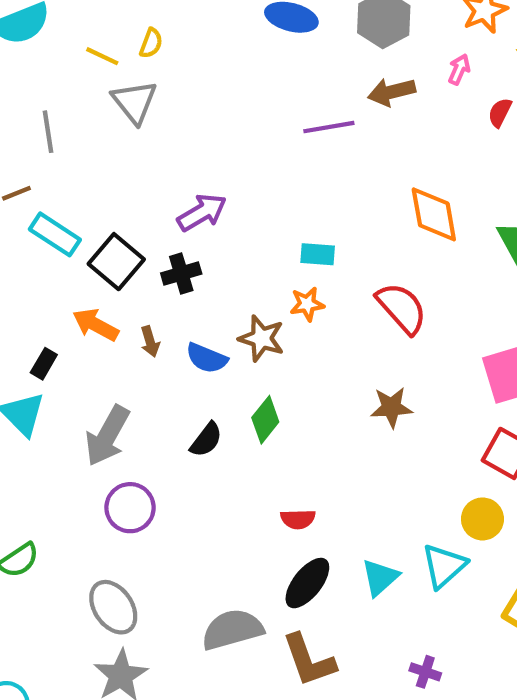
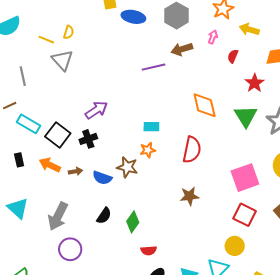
red semicircle: (402, 308) -> (192, 150), turned 56
brown arrow: (150, 341) -> (75, 171), turned -80
black rectangle: (44, 364) -> (19, 160), moved, turned -40
green diamond: (265, 420) -> (133, 222), moved

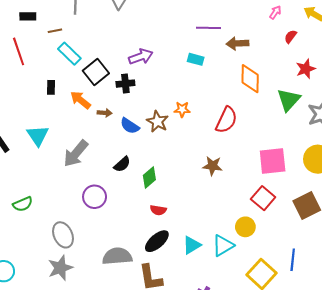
brown arrow: (182, 49) -> (237, 43), moved
cyan rectangle: (151, 127) -> (196, 59), moved
purple circle: (70, 249) -> (95, 197), moved

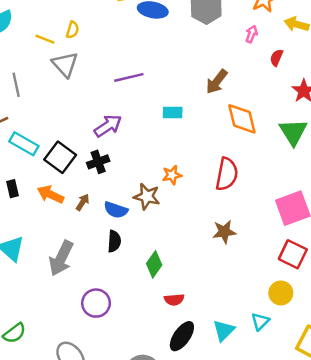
purple line: (208, 28) -> (129, 77), moved
brown arrow: (237, 43) -> (217, 82), turned -35
brown arrow: (105, 113) -> (83, 202), turned -48
black semicircle: (122, 164) -> (114, 241), moved, turned -30
cyan triangle: (223, 245) -> (260, 321), size x0.7

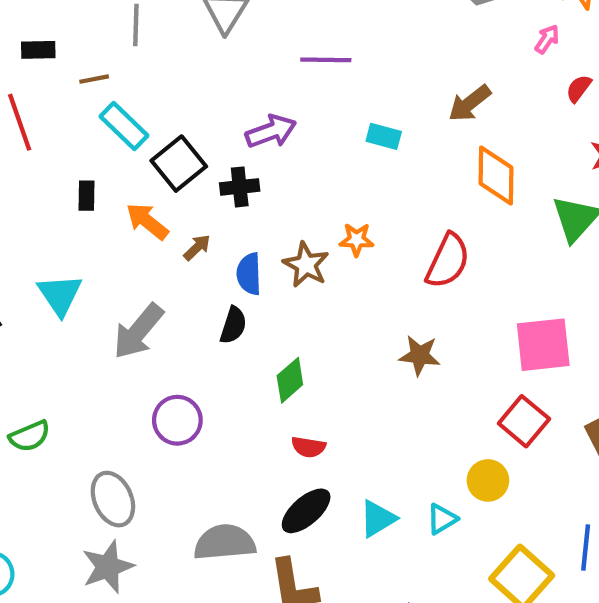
blue semicircle: (116, 210) -> (249, 274), turned 55

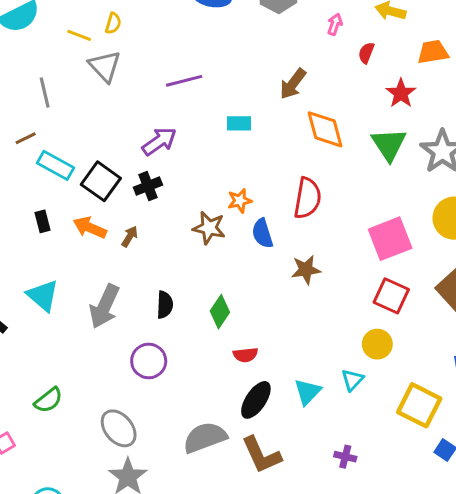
blue semicircle: (249, 274) -> (262, 233), moved
black semicircle: (233, 325) -> (165, 305), moved

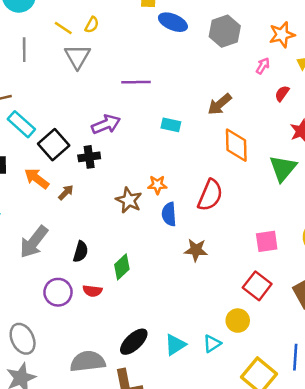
gray line: (45, 92) -> (24, 50), moved
pink square: (390, 239) -> (267, 241), size x0.7
red semicircle: (245, 355) -> (92, 291), moved

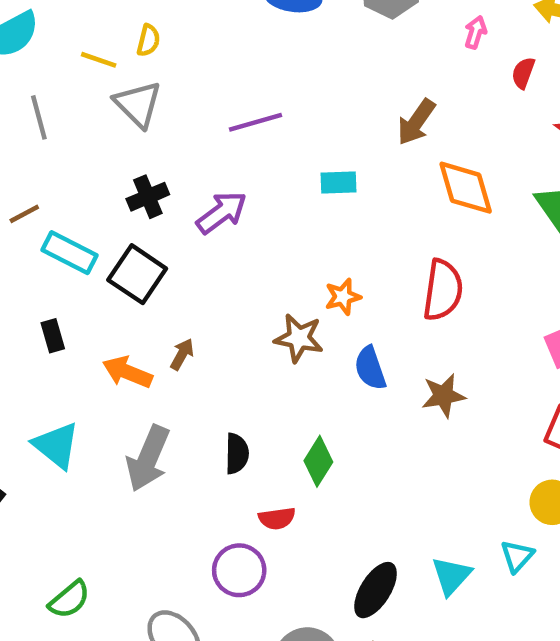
black cross: (89, 157) -> (148, 197), moved
orange arrow: (37, 178) -> (127, 372), moved
blue semicircle: (169, 214) -> (370, 368), moved
purple circle: (58, 292) -> (239, 570), moved

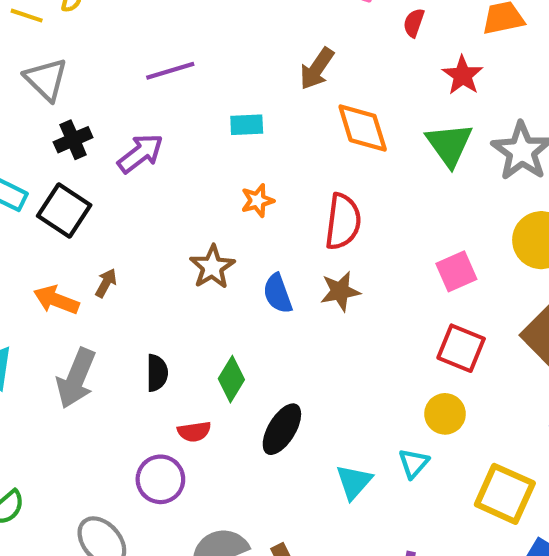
gray triangle: (138, 104) -> (46, 79), moved
orange star: (343, 297) -> (258, 201), moved
brown star: (299, 338) -> (212, 267), turned 30
brown star: (443, 396) -> (340, 291), moved
black ellipse: (376, 590) -> (282, 429), moved

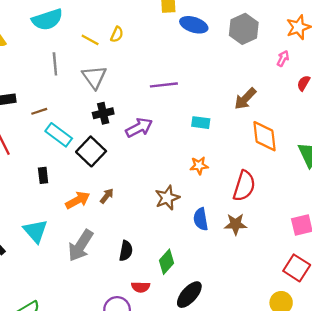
orange arrow: (56, 300) -> (78, 200), turned 120

